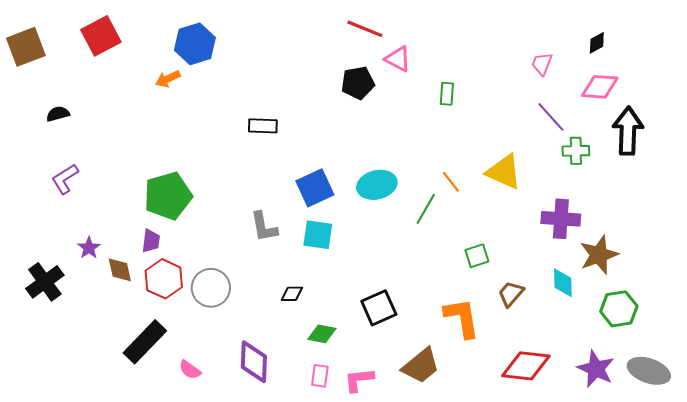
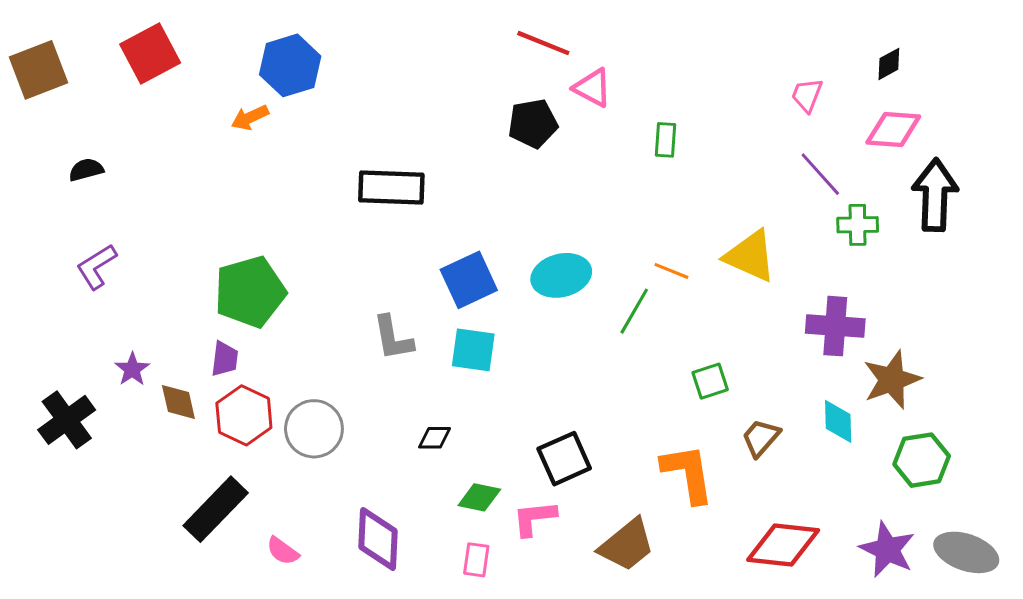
black rectangle: (263, 126) -> (391, 188), size x1.5
orange line: (451, 182) -> (671, 271), turned -30
pink L-shape: (359, 380) -> (534, 518), moved

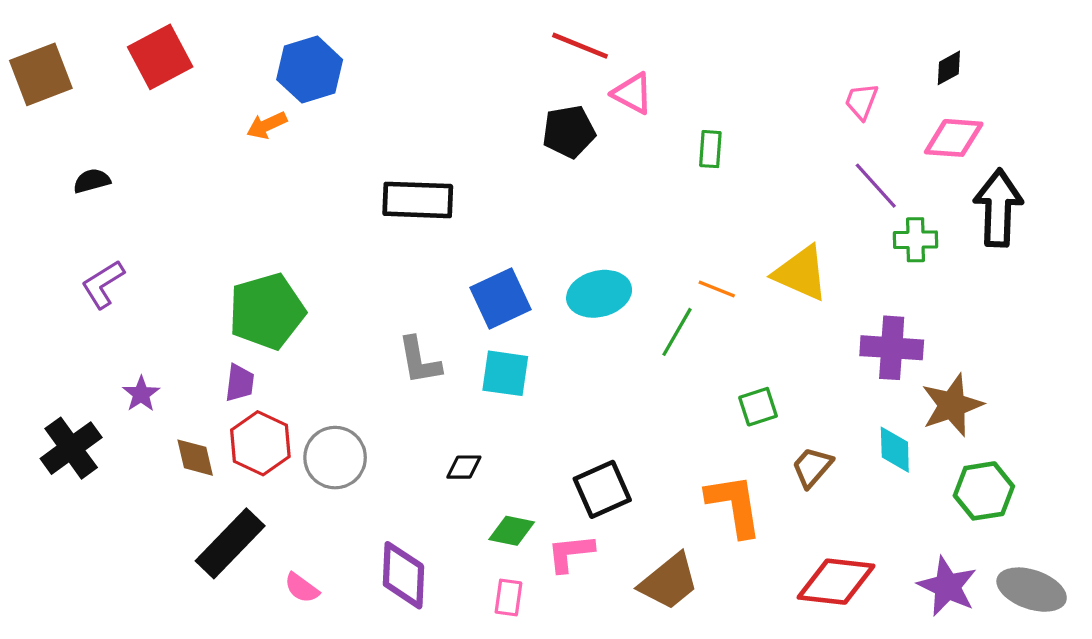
brown diamond: (178, 402) -> (195, 458), moved

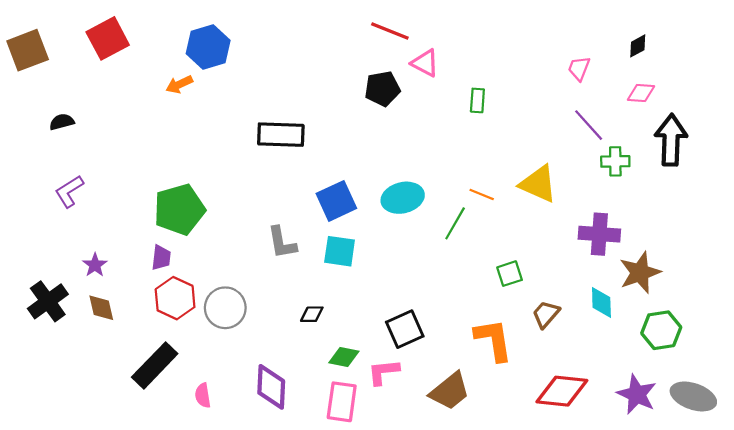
pink diamond: (954, 138) -> (641, 93), size x0.7
brown diamond: (195, 458) -> (101, 308), moved
pink semicircle: (302, 588) -> (203, 395), turned 45
pink rectangle: (508, 597) -> (342, 402), size x1.6

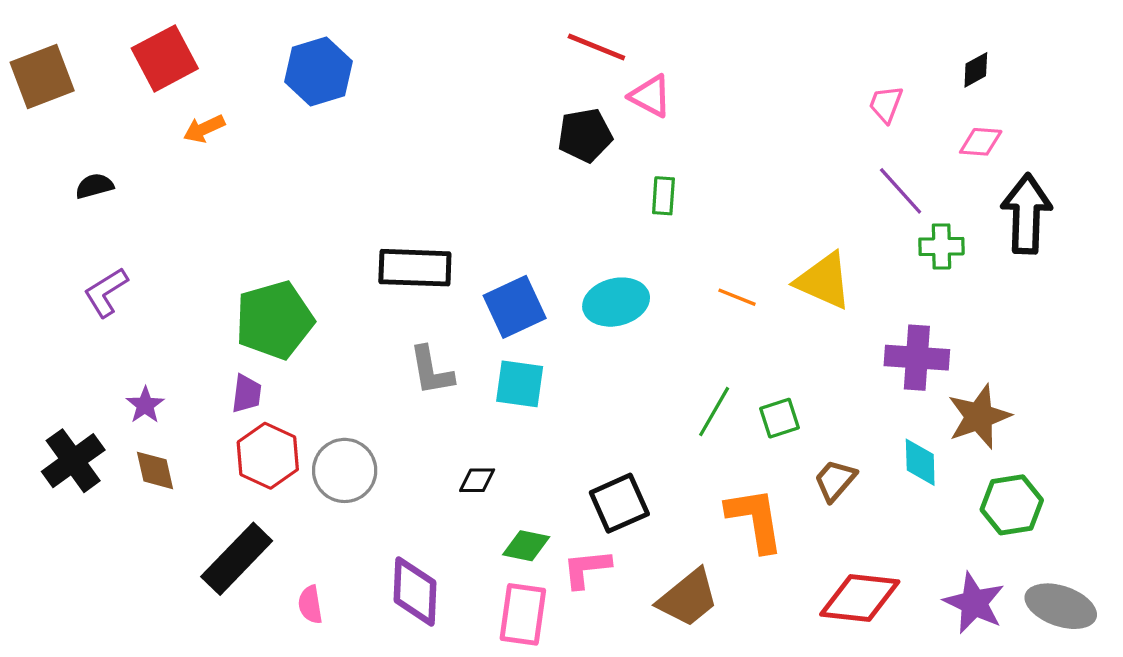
orange arrow: (179, 84) -> (204, 129), moved
green rectangle: (477, 100) -> (663, 196), moved
black rectangle: (281, 135) -> (415, 268), moved
green line: (455, 223) -> (714, 412), moved

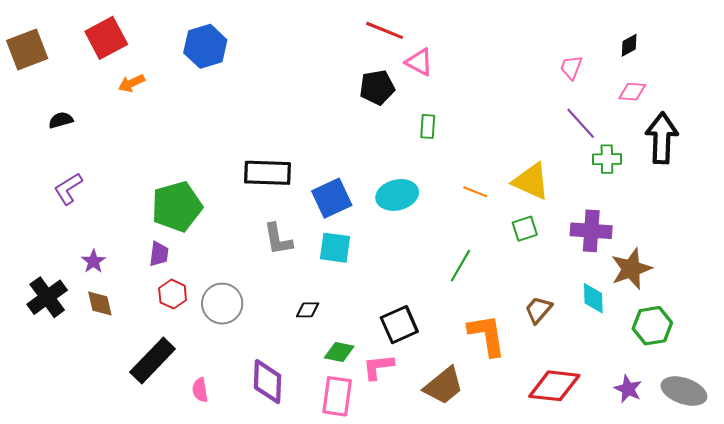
green square: (780, 418) -> (525, 229), moved
red hexagon: (268, 456) -> (173, 294), size x0.7
purple star: (974, 603) -> (628, 389), size x0.7

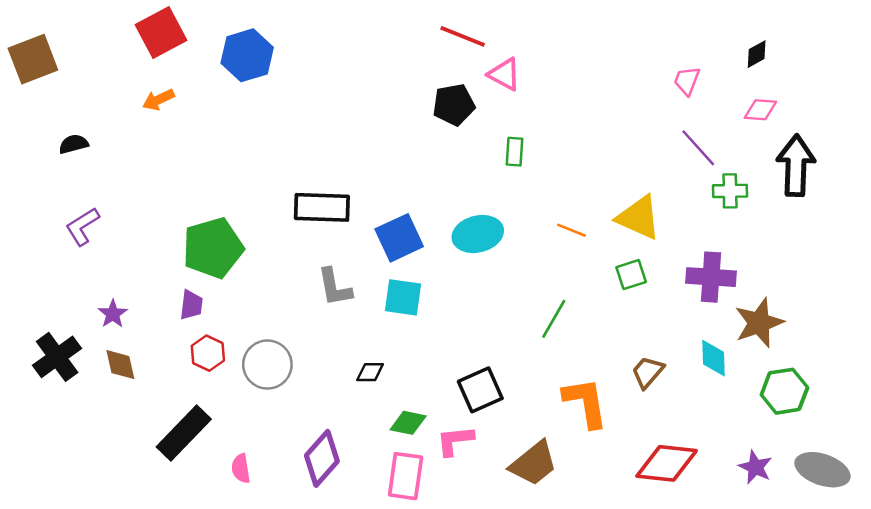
red square: (106, 38) -> (161, 32), moved
purple diamond: (267, 382) -> (322, 458), turned 39

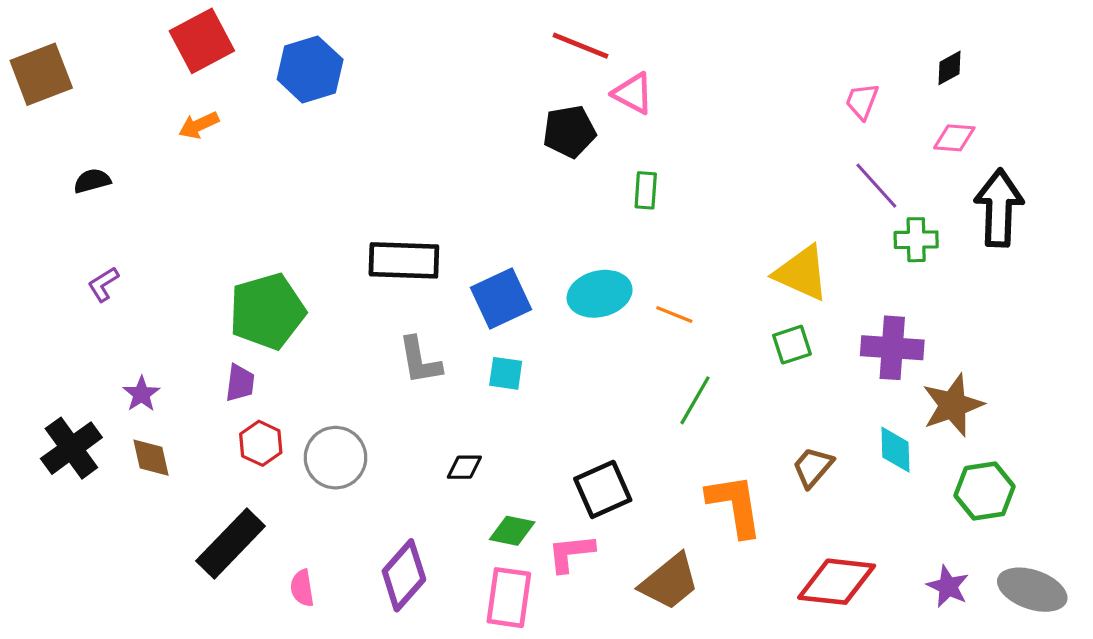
purple L-shape: (82, 226) -> (103, 284), size x0.7
orange line: (572, 230) -> (674, 314), moved
cyan square: (403, 297) -> (506, 373), size x0.7

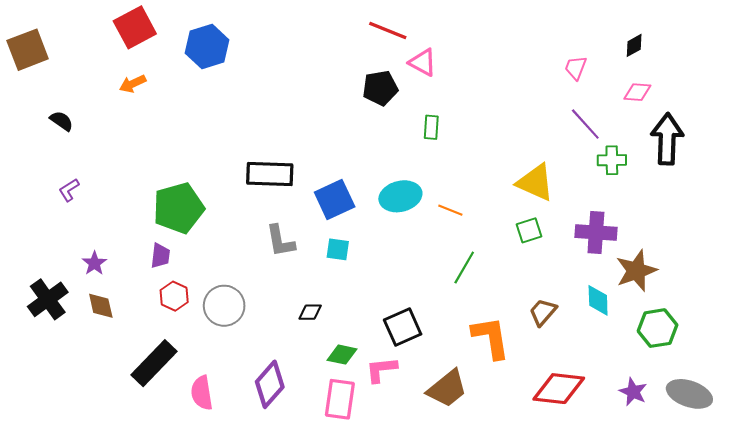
black semicircle: (92, 181) -> (62, 121), turned 50
pink semicircle: (302, 588) -> (202, 393), size x1.4

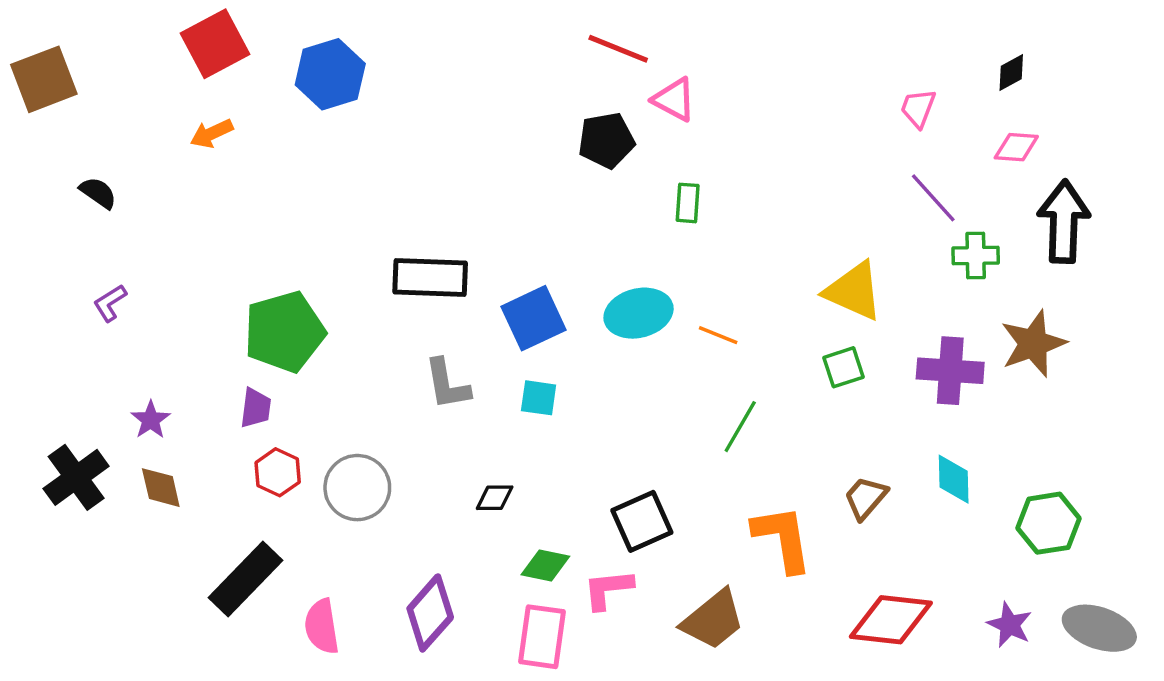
brown star: (636, 271) -> (1033, 344), moved

